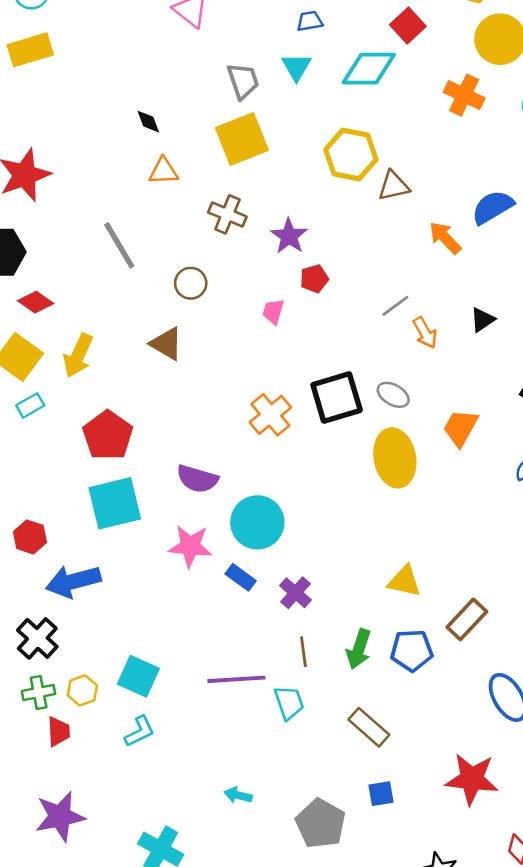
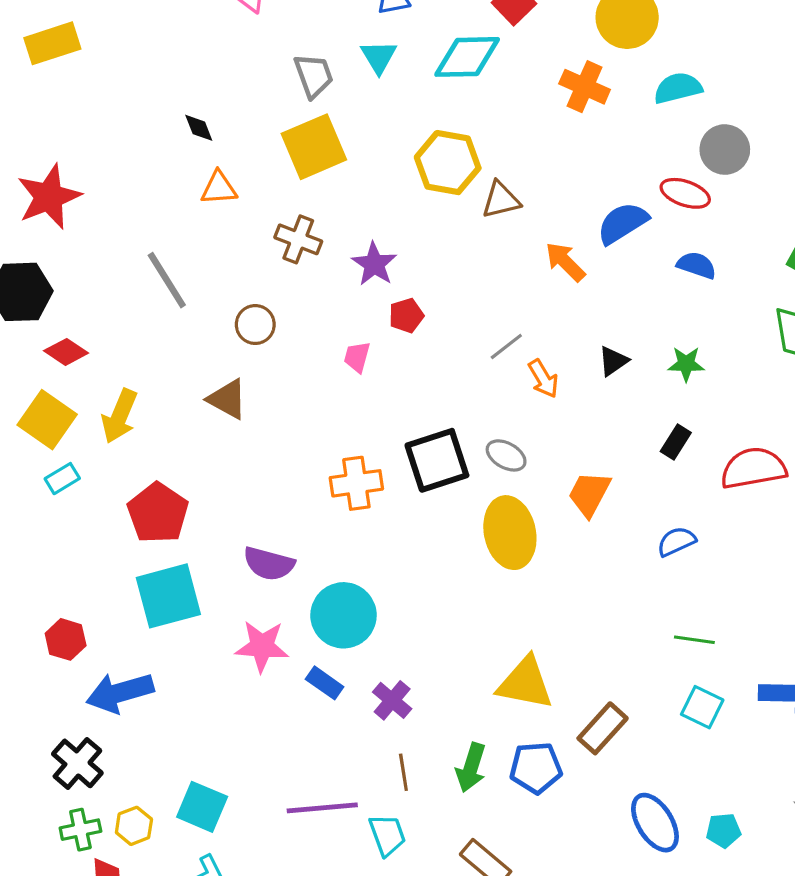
orange cross: (270, 415) -> (356, 483), turned 33
yellow triangle: (405, 581) -> (525, 683), size x1.4

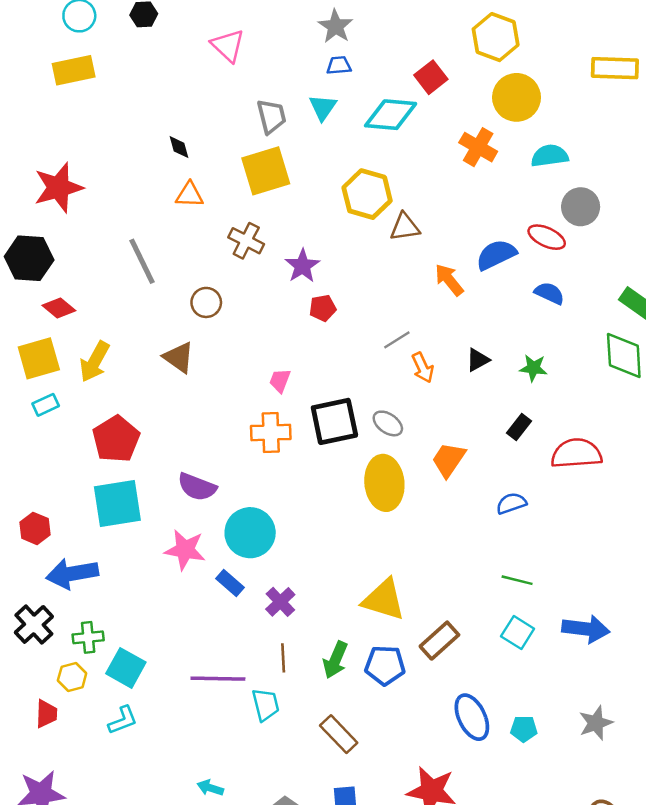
pink trapezoid: (357, 357) -> (280, 381), moved
yellow square: (47, 420) -> (39, 358), turned 33
green cross: (80, 830) -> (88, 637), moved

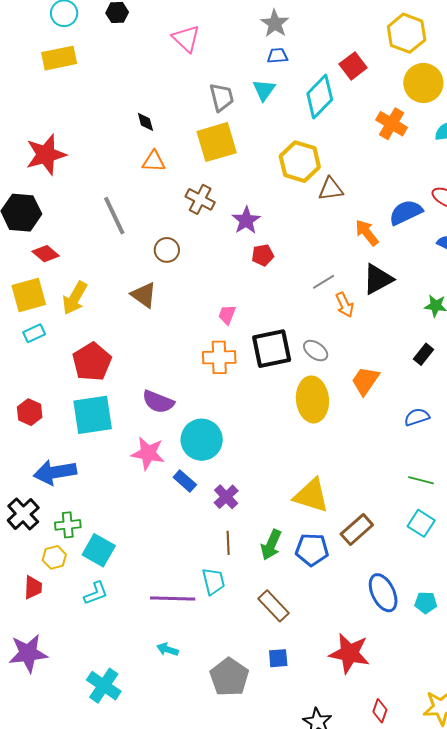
cyan diamond: (391, 115) -> (320, 96), turned -51
black triangle: (478, 360) -> (378, 279), moved, size x1.6
red hexagon: (35, 528) -> (30, 412), moved
purple line: (218, 679) -> (173, 599), moved

